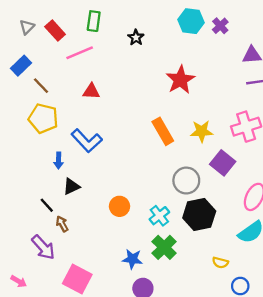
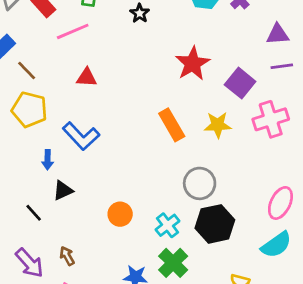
purple square: (223, 163) -> (240, 83), moved
brown arrow: (62, 224) -> (67, 256), moved

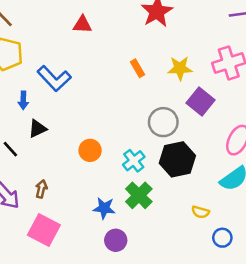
red triangle: (87, 77) -> (82, 25), moved
purple square: (240, 83) -> (200, 102), moved
orange rectangle: (172, 125) -> (138, 68), size x0.6
brown arrow: (67, 256) -> (41, 189), turned 42

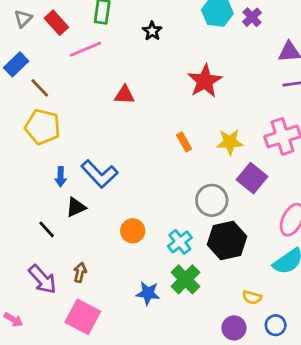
blue L-shape: (54, 78) -> (99, 174), moved
purple circle: (116, 240) -> (234, 328), moved

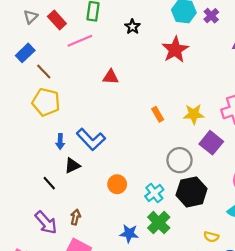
red star: (205, 81) -> (175, 50), moved

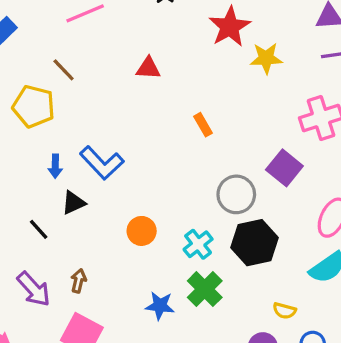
brown line: (44, 71) -> (64, 70), moved
red triangle: (111, 77) -> (148, 68), moved
yellow star: (194, 114) -> (266, 58), moved

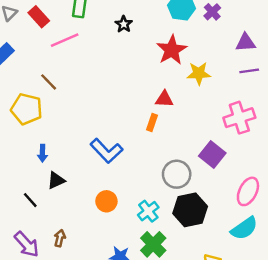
red triangle: (148, 68) -> (164, 99), moved
orange rectangle: (203, 125) -> (152, 123), turned 49
blue L-shape: (102, 163) -> (106, 151), moved

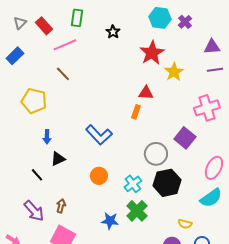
yellow star: (199, 73) -> (174, 72), turned -30
brown line: (49, 82) -> (63, 74), moved

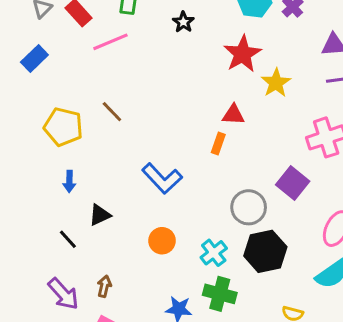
brown line: (63, 74) -> (112, 112), moved
blue arrow: (47, 137) -> (69, 181), moved
green cross: (137, 211) -> (220, 294), turned -30

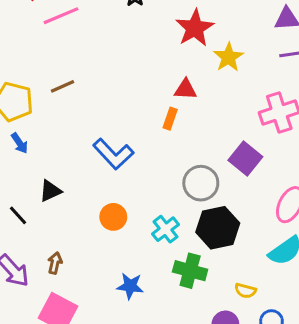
brown line: (112, 112) -> (63, 86), turned -70
blue arrow: (69, 181) -> (20, 143), moved, turned -35
green cross: (220, 294) -> (190, 271), moved

